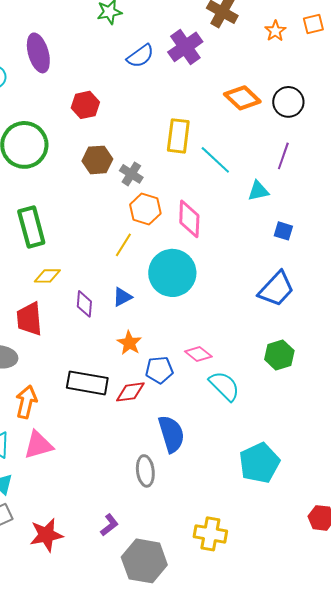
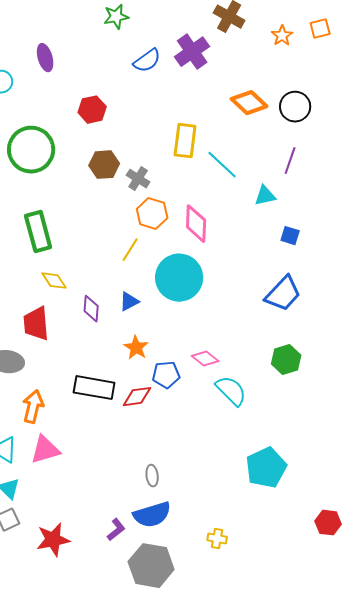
purple ellipse: (38, 53) -> (45, 58), size x0.7
yellow diamond: (47, 276) -> (54, 281), turned 56
blue semicircle: (171, 434) -> (152, 515), moved, turned 90
gray ellipse: (145, 471) -> (152, 476), size x0.7
yellow cross: (210, 534) -> (217, 539), size x0.6

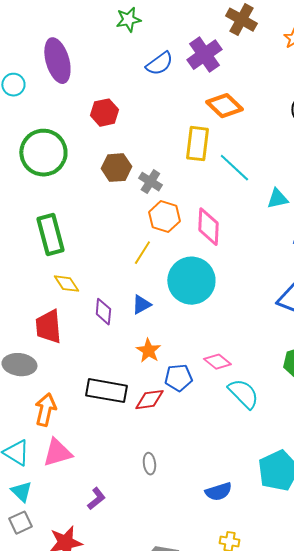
purple ellipse: (45, 58) -> (57, 61), size x1.6
orange diamond: (249, 103) -> (224, 106), moved
gray ellipse: (152, 476) -> (149, 464), moved
blue semicircle: (152, 515) -> (218, 492), moved, size x0.7
purple L-shape: (116, 530) -> (96, 499), moved

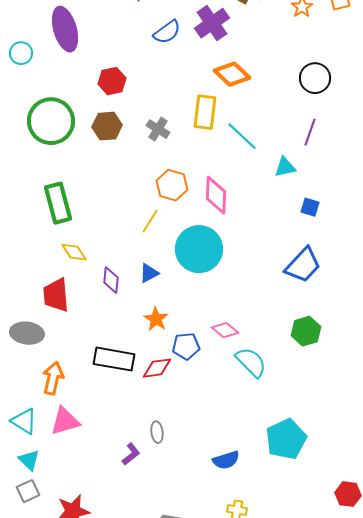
brown hexagon: (116, 168) -> (107, 126), moved
gray cross: (150, 182) -> (158, 129), moved
purple L-shape: (96, 499) -> (131, 454), moved

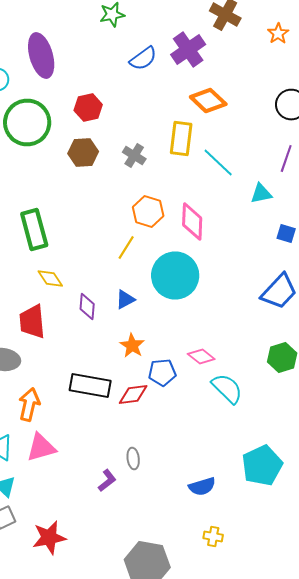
green circle: (51, 121) -> (27, 122), moved

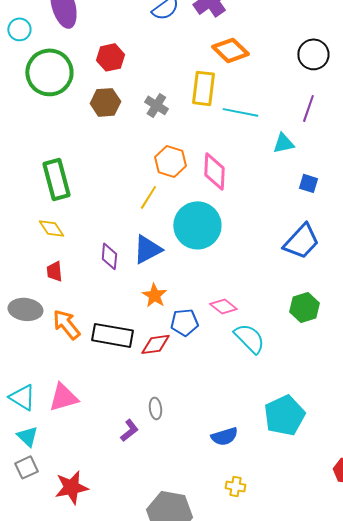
cyan line: (218, 162) -> (240, 112), turned -32
yellow diamond: (50, 278) -> (51, 228), moved
blue triangle: (125, 300) -> (147, 249), size x1.5
red trapezoid: (32, 322) -> (54, 271), size x0.6
orange arrow: (29, 404) -> (66, 324), moved, turned -52

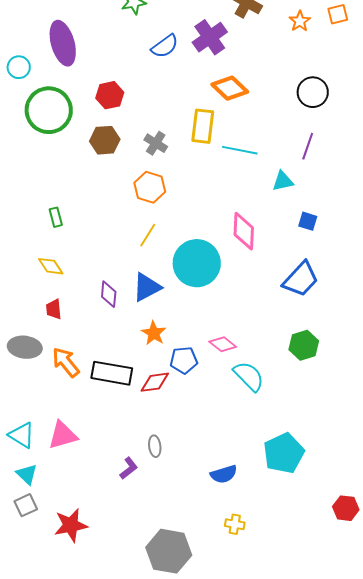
orange hexagon: (170, 161) -> (150, 187), moved
pink diamond: (214, 171) -> (244, 231), moved
green rectangle: (56, 179) -> (56, 217), size x0.5

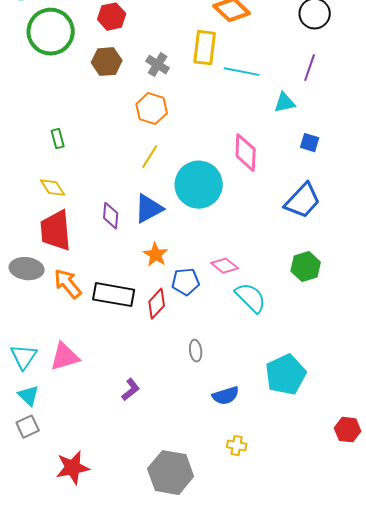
red trapezoid: (54, 309) -> (56, 231), size x2.0
red diamond: (155, 382) -> (157, 304), turned -40
cyan triangle: (22, 435) -> (24, 357), turned 32
gray ellipse: (155, 446) -> (196, 351), moved
red star: (71, 525) -> (73, 468), moved

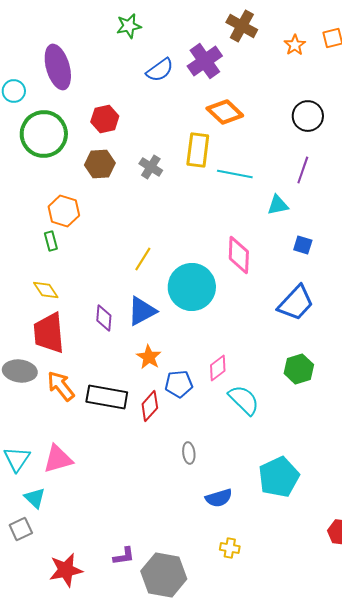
orange hexagon: (152, 109) -> (64, 211), moved
pink diamond: (225, 266) -> (218, 368), turned -76
purple L-shape: (131, 390) -> (124, 556), moved, turned 30
cyan triangle: (29, 396) -> (35, 498), moved

